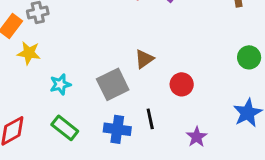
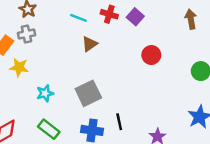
brown triangle: (144, 59) -> (90, 44), moved
red circle: (182, 84) -> (151, 55), moved

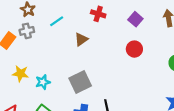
purple square: (135, 17) -> (135, 19), moved
cyan line: (78, 18) -> (57, 21), moved, turned -56
yellow star: (19, 67) -> (20, 74), moved

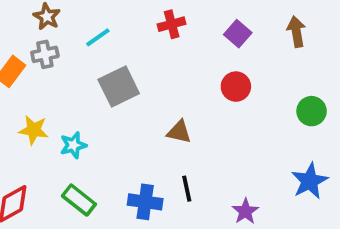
red cross: (98, 14) -> (172, 24), turned -32
brown triangle: (81, 39) -> (179, 132), moved, turned 48
gray square: (80, 82) -> (119, 87), moved

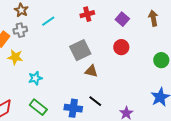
gray square: (119, 87) -> (80, 50), moved
yellow star: (34, 130) -> (15, 57), moved
black line: (187, 189) -> (95, 101), turned -40

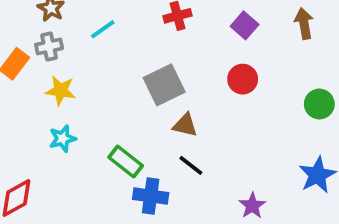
yellow star: (15, 57) -> (61, 91), moved
cyan star: (35, 78) -> (62, 139), moved
black line: (95, 101) -> (191, 165), moved
green rectangle: (38, 107) -> (126, 162), moved

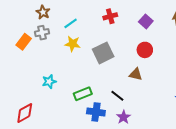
yellow star: (61, 91) -> (73, 44), moved
brown triangle: (185, 125) -> (136, 74), moved
green rectangle: (126, 162) -> (83, 94), turned -60
purple star: (252, 206) -> (123, 117), moved

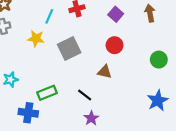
cyan line: (71, 23) -> (49, 16), moved, turned -32
blue cross: (96, 112) -> (28, 113), moved

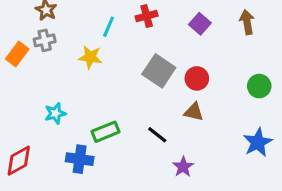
red circle: (115, 45) -> (197, 78), moved
gray square: (69, 49) -> (159, 71), moved, turned -30
brown triangle: (105, 72) -> (194, 112), moved
purple star: (91, 118) -> (183, 167), moved

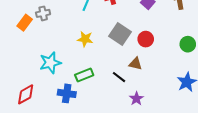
yellow star: (90, 57) -> (85, 39), moved
brown triangle: (194, 112) -> (135, 64), moved
cyan star: (55, 113) -> (50, 63), size x1.5

